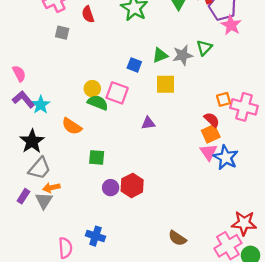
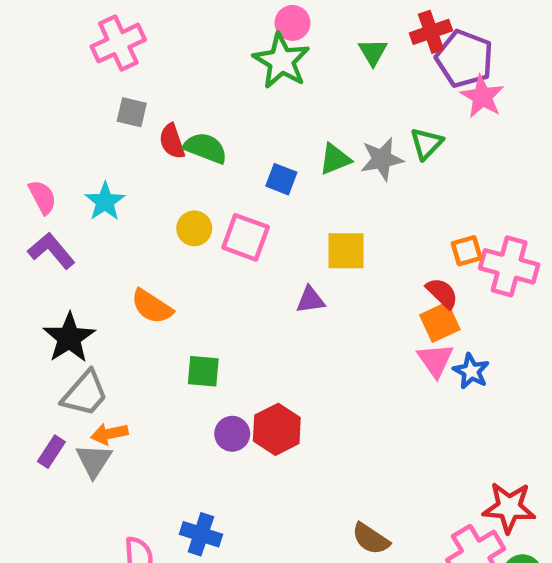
red semicircle: (88, 14) -> (172, 141), moved
yellow square: (165, 84) -> (346, 251), moved
green semicircle: (98, 103) -> (205, 148), moved
cyan star: (41, 105) -> (105, 202), moved
blue star: (226, 157) -> (471, 371), size x0.7

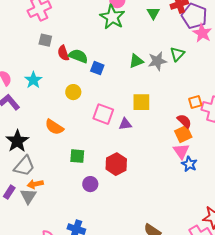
blue square: (281, 179) -> (97, 68), moved
pink square: (246, 237) -> (103, 114), moved
blue star: (471, 371) -> (189, 164), moved
red hexagon: (277, 429) -> (116, 164), moved

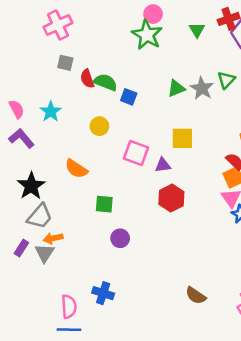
gray star: (157, 61) -> (202, 88), turned -30
red hexagon: (116, 164) -> (171, 198), moved

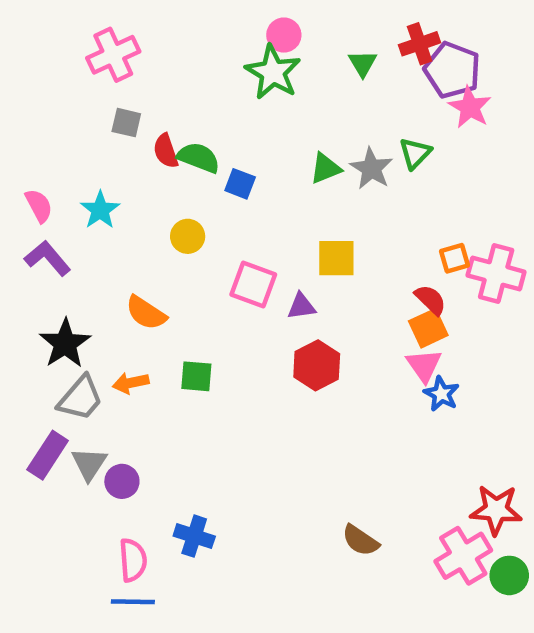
orange arrow: (53, 238) -> (131, 383), moved
purple circle: (120, 238) -> (122, 481), moved
purple rectangle: (21, 248) -> (48, 455), size x1.5

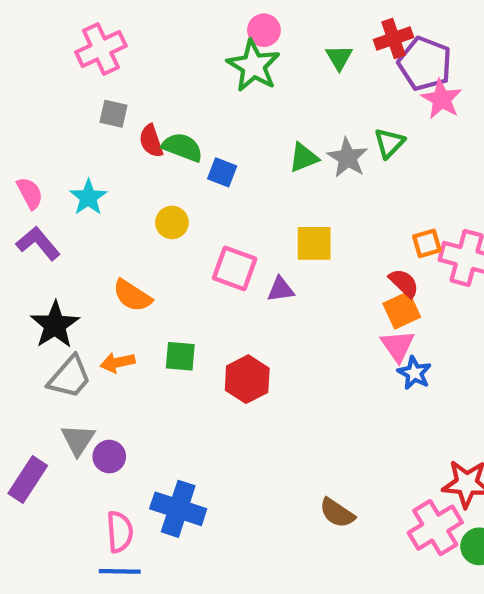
red hexagon: (317, 365) -> (247, 379), moved
purple rectangle: (48, 455) -> (28, 480), moved
blue cross: (194, 536) -> (178, 509), size x1.4

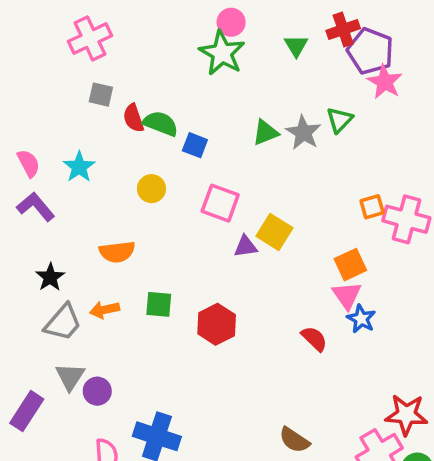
yellow square: (314, 243) -> (274, 232), moved, turned 32
pink square: (235, 268) -> (220, 203), moved
red semicircle: (404, 283) -> (314, 339), moved
orange semicircle: (132, 296) -> (117, 252), turned -40
black star: (55, 325) -> (50, 277), size x0.7

